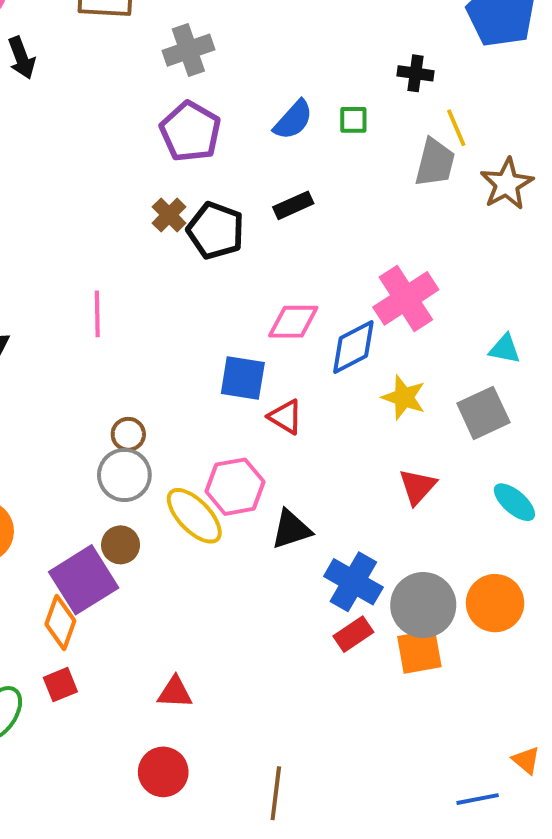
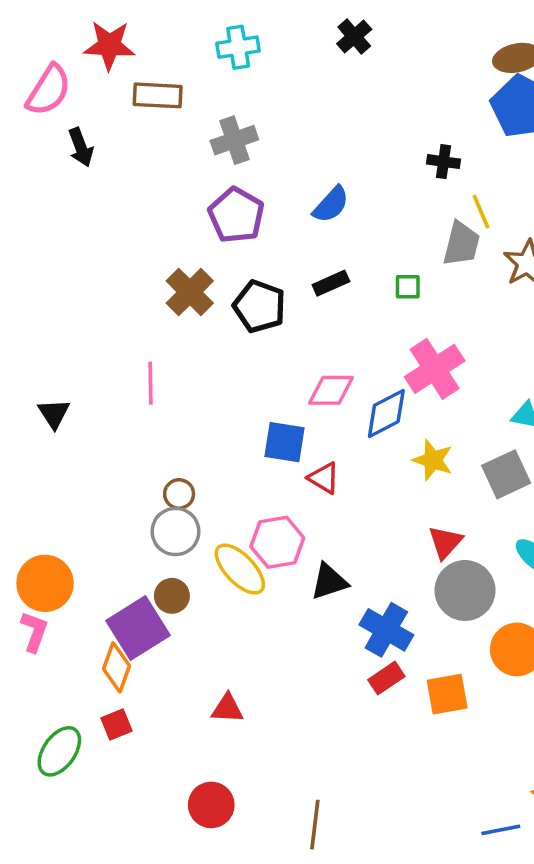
green square: (353, 120) -> (408, 287), moved
brown cross: (169, 215) -> (190, 292), moved, size x1.5
gray circle: (423, 605) -> (465, 590), moved
red triangle: (175, 692) -> (227, 708), moved

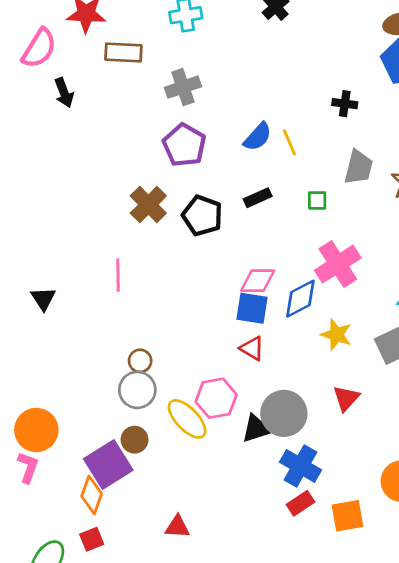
yellow line: (481, 212) -> (289, 142), moved
blue square: (284, 442) -> (252, 308), moved
gray circle: (465, 590) -> (284, 413), moved

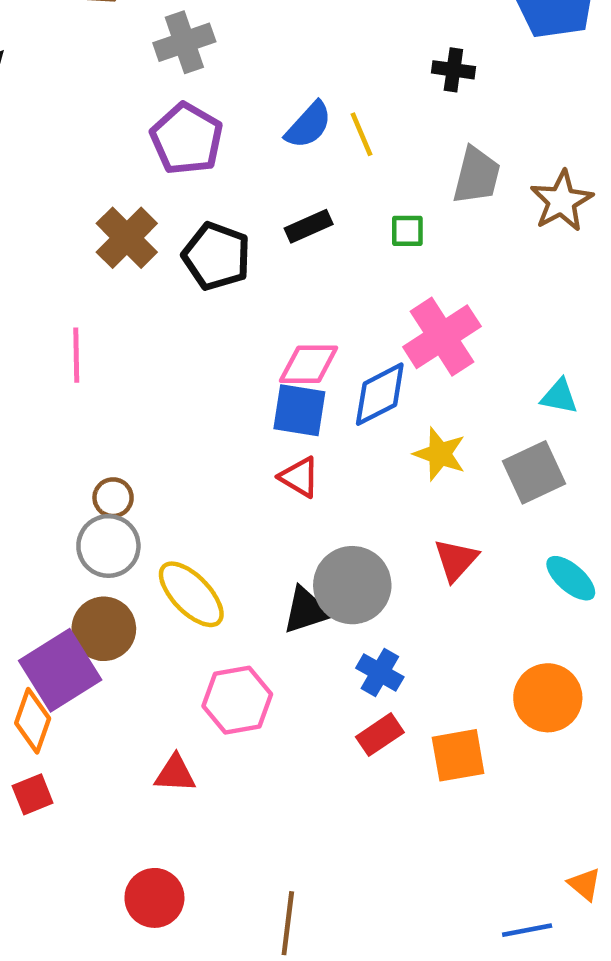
pink hexagon: (216, 398) -> (237, 700), moved
brown circle: (135, 440) -> (104, 629), size x1.4
blue cross: (300, 466) -> (380, 672), size x0.7

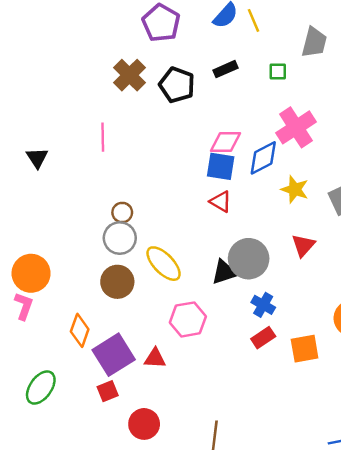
purple square: (60, 670) -> (114, 355), moved
red square: (33, 794) -> (108, 391), moved

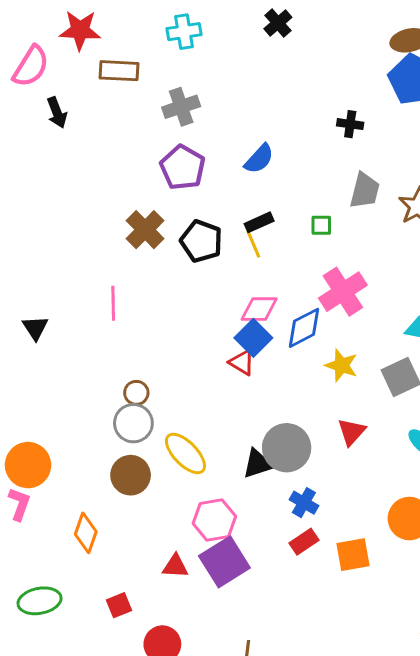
yellow line: (253, 20) -> (253, 244), moved
blue square: (221, 166) -> (253, 338), turned 36
red triangle: (221, 202) -> (242, 362), moved
purple square: (114, 355) -> (224, 562), moved
green ellipse: (41, 388) -> (40, 601), turned 44

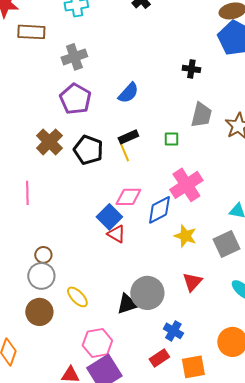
blue square: (253, 338) -> (109, 217), moved
yellow ellipse: (185, 454) -> (77, 297), size x0.7
blue cross: (304, 503) -> (173, 331), moved

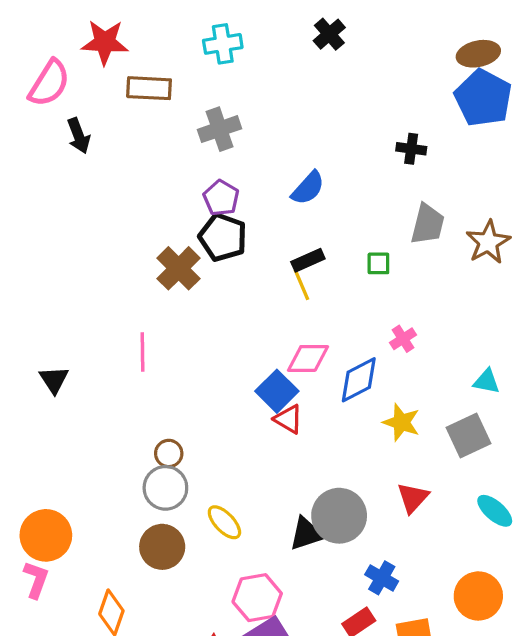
purple pentagon: (75, 99) -> (221, 198), size x0.7
black pentagon: (88, 150) -> (223, 237), moved
pink cross: (186, 185) -> (403, 339), size x0.5

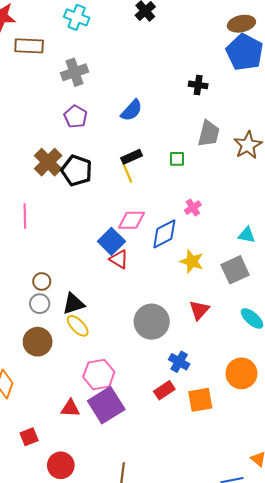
cyan cross: (223, 44) -> (77, 17), turned 30
black pentagon: (223, 237) -> (77, 171), moved
gray circle: (165, 488) -> (40, 304), size x0.7
black triangle: (306, 534) -> (73, 304), moved

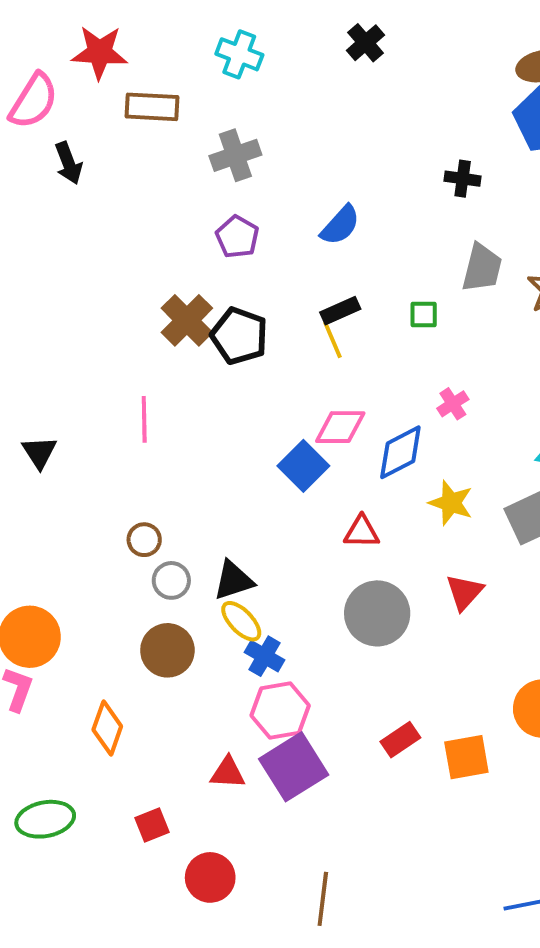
red triangle: (119, 259) -> (362, 532), moved, turned -30
brown circle: (42, 281) -> (144, 540), moved
blue cross: (179, 362) -> (265, 656), moved

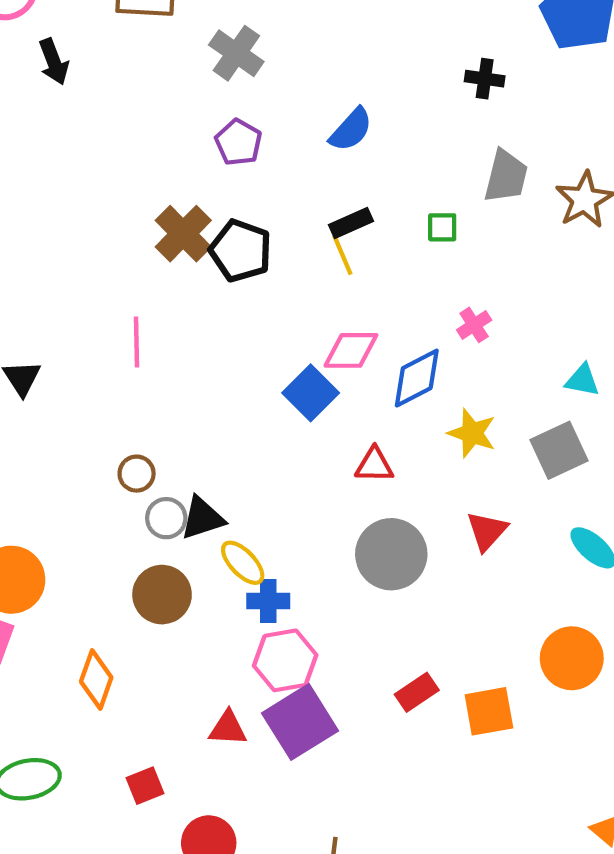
gray cross: (235, 155) -> (236, 53), turned -36
black triangle: (233, 580) -> (202, 518), moved
blue cross: (265, 656) -> (268, 601), turned -30

